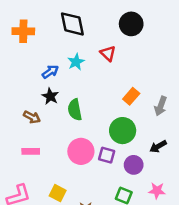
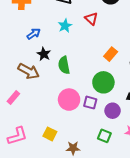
blue arrow: (50, 72) -> (34, 34), moved
brown arrow: (32, 117) -> (29, 71), size x1.5
pink rectangle: (31, 151) -> (13, 98), moved, turned -48

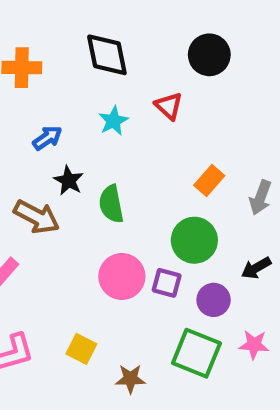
green square: (104, 136) -> (196, 353), size x1.6

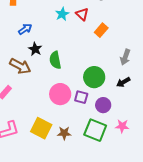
cyan star: (113, 121) -> (62, 14), moved
orange rectangle: (209, 181) -> (101, 30), moved
black arrow: (256, 268) -> (123, 82), moved
yellow square: (81, 349) -> (41, 128), size x1.5
brown star: (130, 379) -> (64, 133), moved

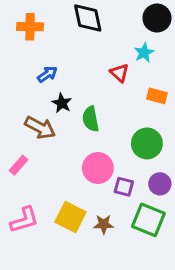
cyan star: (62, 14) -> (144, 53), moved
red triangle: (82, 14) -> (119, 73), moved
orange rectangle: (101, 30) -> (157, 96), moved, turned 64
purple square: (81, 97) -> (124, 187), moved

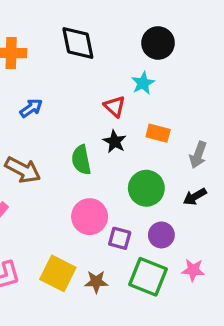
black star: (62, 103) -> (115, 141), moved

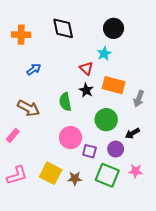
orange rectangle: (158, 133) -> (114, 85), size x1.5
black arrow: (195, 197) -> (132, 133), moved

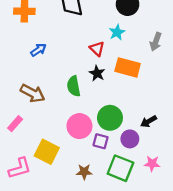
gray arrow: (139, 99) -> (156, 42), moved
green circle: (106, 120) -> (110, 118), moved
yellow square: (51, 173) -> (47, 152), moved

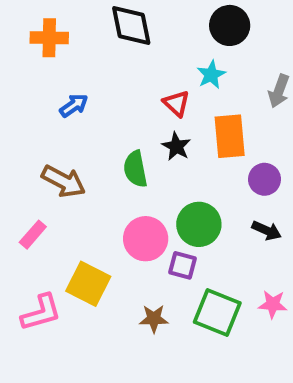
orange rectangle: (128, 67) -> (230, 136), turned 70
black arrow: (149, 121) -> (267, 231), turned -126
purple circle: (130, 139) -> (264, 179), moved

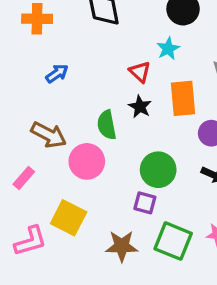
pink circle: (146, 239) -> (87, 161), moved
brown star: (154, 319) -> (122, 246), size x1.4

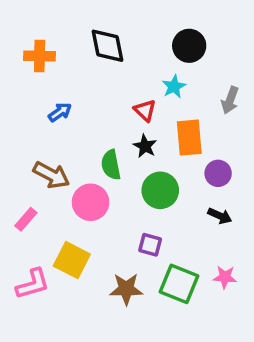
green circle: (158, 170) -> (160, 190), moved

